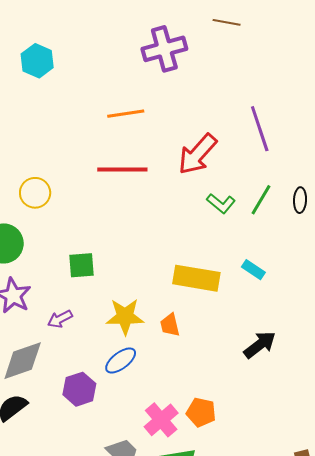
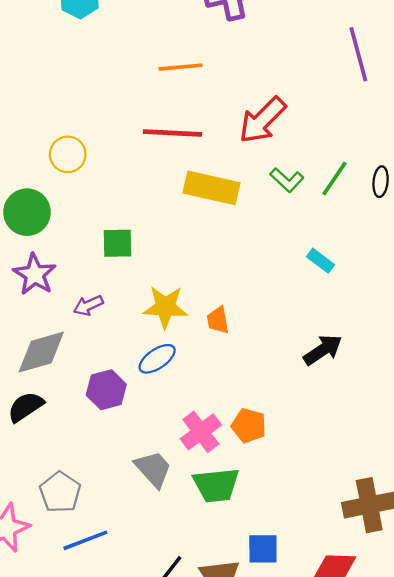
purple line: (260, 129) -> (358, 54), moved
yellow rectangle: (196, 278) -> (212, 188), moved

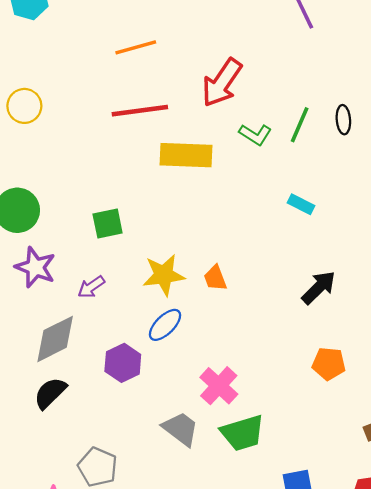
yellow circle: (68, 154) -> (24, 106), moved
orange pentagon: (249, 426) -> (329, 364), moved

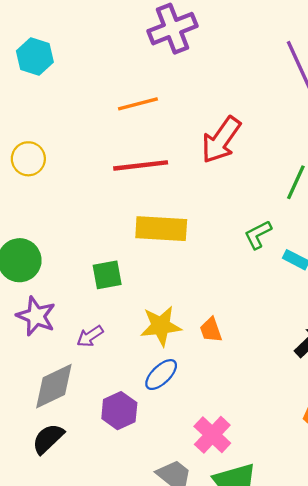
green L-shape: (255, 135) -> (258, 235), moved, turned 120
yellow rectangle: (186, 155) -> (161, 229), moved

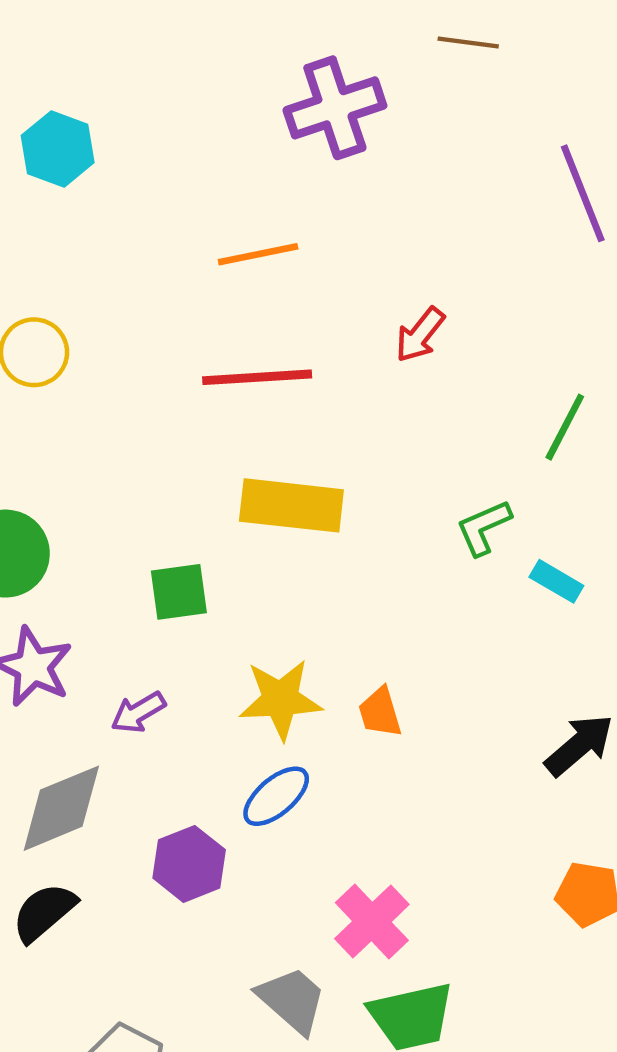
red arrow: (221, 140) -> (420, 335), size x0.6

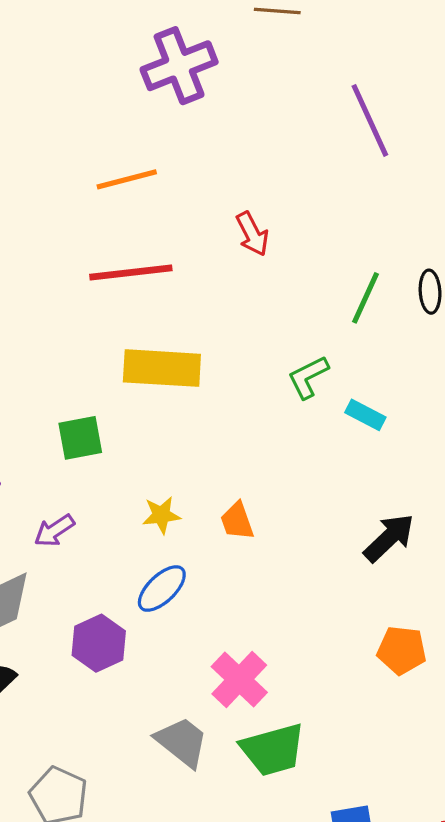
red arrow: (420, 335) -> (252, 234), turned -63
yellow star: (280, 699) -> (161, 515), size x0.6

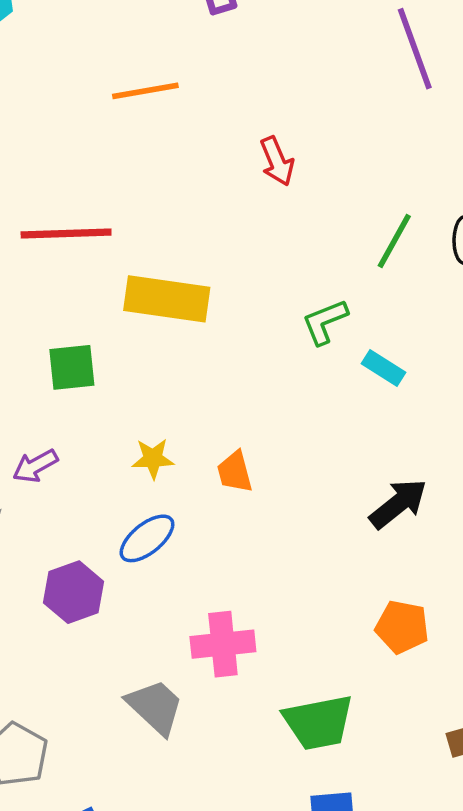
red line: (131, 273) -> (66, 233), moved
pink cross: (239, 679) -> (223, 644), turned 36
green trapezoid: (273, 750) -> (318, 722), moved

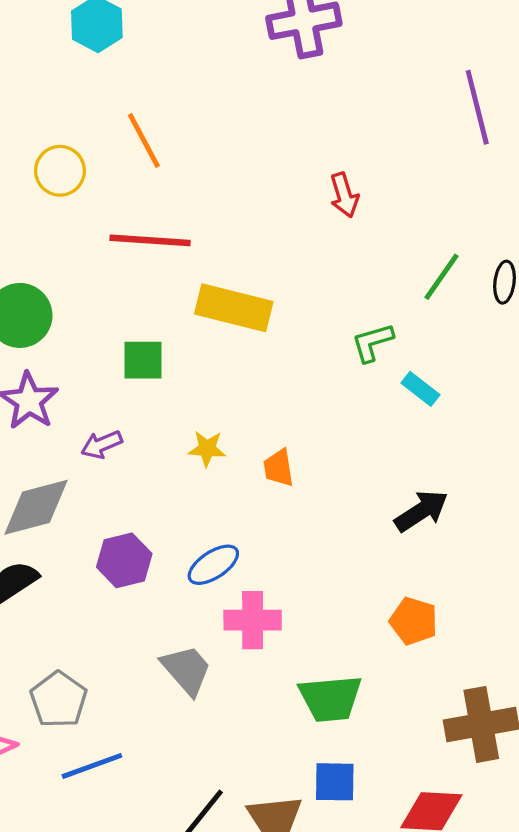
orange line: (145, 91) -> (144, 141), moved, turned 66
blue ellipse: (147, 538) -> (213, 565), moved

